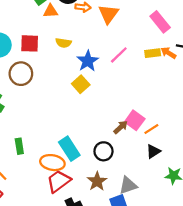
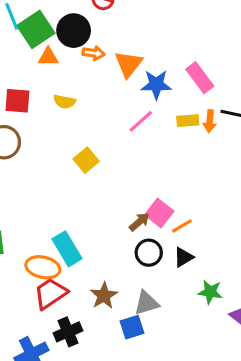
orange arrow: (168, 53) -> (210, 121), turned -119
blue star: (88, 61) -> (156, 85), moved, turned 30
black circle: (103, 151) -> (149, 253), moved

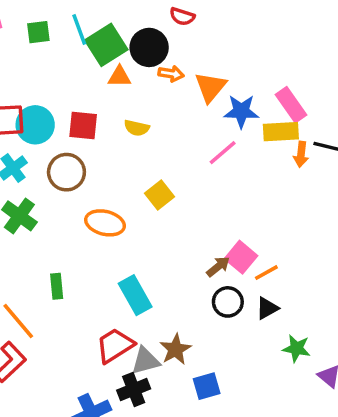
yellow rectangle: (188, 121) -> (281, 132), moved, size x1.4
orange ellipse: (43, 267) -> (105, 223), moved
gray triangle: (146, 303) -> (145, 361), moved

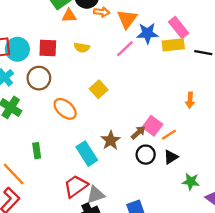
pink line: (223, 153) -> (125, 49), moved
orange arrow: (301, 154) -> (190, 100), moved
orange ellipse: (105, 223) -> (65, 109), turned 30
brown star: (175, 349) -> (111, 140), moved

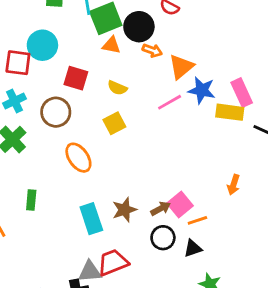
cyan circle: (17, 49) -> (42, 45), moved
yellow square: (99, 89) -> (114, 123), moved
red trapezoid: (76, 186) -> (113, 262), moved

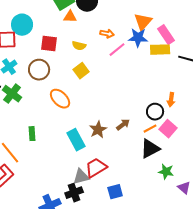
orange arrow: (152, 50) -> (107, 34), moved
orange triangle: (181, 67) -> (143, 22), moved
pink square: (180, 205) -> (168, 129), moved
black circle: (163, 238) -> (155, 112), moved
black triangle: (193, 248) -> (150, 149), size x1.5

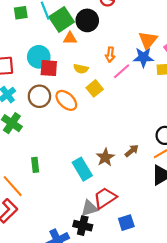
cyan circle: (22, 25) -> (39, 57), moved
orange arrow: (107, 34) -> (110, 55), turned 88
yellow square: (81, 71) -> (95, 88), moved
orange ellipse: (60, 99) -> (66, 100), moved
black cross: (74, 193) -> (83, 226), turned 36

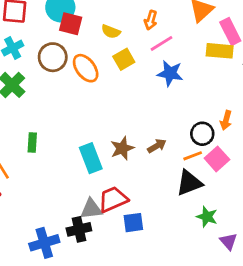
blue star: (143, 57) -> (170, 73), moved
blue square: (126, 223) -> (133, 223), moved
black cross: (83, 226) -> (79, 229), turned -36

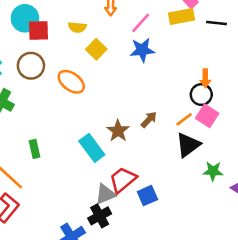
pink line: (162, 43) -> (141, 23), moved
orange ellipse: (86, 68) -> (71, 82), moved
black circle: (202, 134) -> (201, 95), moved

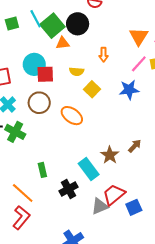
pink line: (141, 23) -> (139, 64), moved
black cross: (100, 216) -> (69, 189), moved

